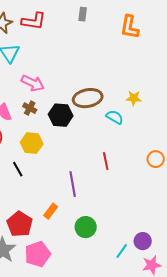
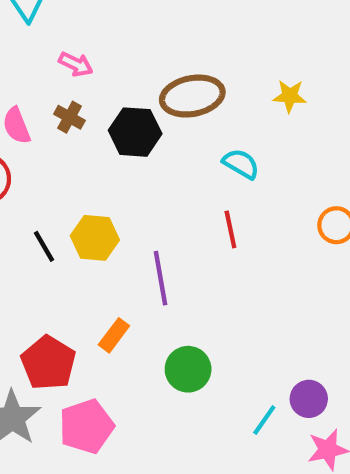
pink arrow: (33, 83) -> (76, 64), size x0.7
cyan semicircle: (115, 117) -> (241, 164), moved
yellow hexagon: (32, 143) -> (95, 238), moved

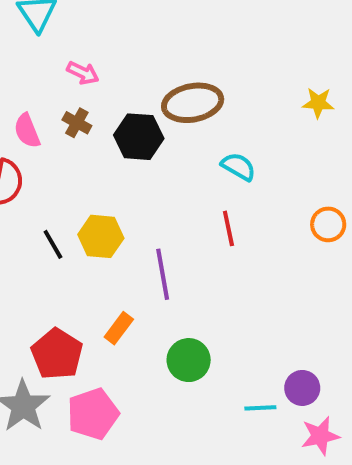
yellow star: (290, 96) -> (318, 103), moved
cyan line: (264, 420) -> (260, 408), turned 52

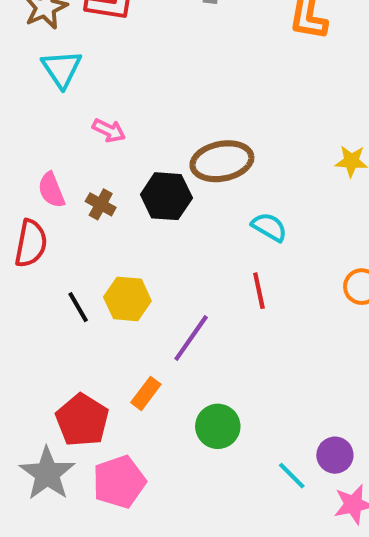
brown cross: (77, 123) -> (101, 204), moved
purple line: (163, 274) -> (191, 338), turned 45
cyan line: (260, 408) -> (292, 476), turned 48

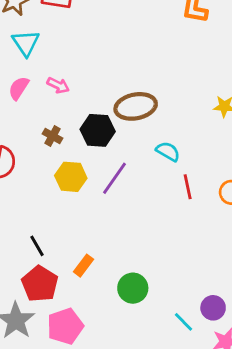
pink semicircle: (51, 190) -> (19, 88), moved, turned 55
red line: (259, 291) -> (188, 187), moved
yellow hexagon: (127, 299) -> (71, 177), moved
black line: (78, 307) -> (37, 246), moved
purple line: (191, 338) -> (114, 178), moved

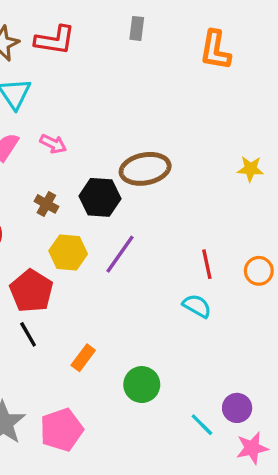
cyan semicircle: (168, 151) -> (197, 306), moved
red pentagon: (40, 284) -> (31, 291), moved

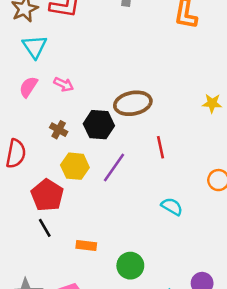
red line: (207, 264) -> (161, 147), moved
orange rectangle: (83, 358) -> (86, 245), turned 60

